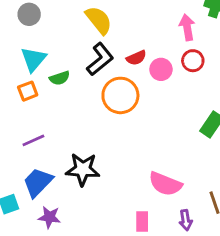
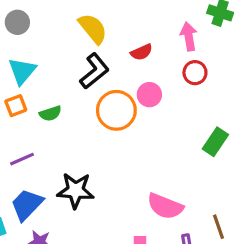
red semicircle: (136, 58) -> (142, 52), moved
pink circle: (161, 69) -> (149, 95), moved
green semicircle: (60, 78) -> (50, 113), moved

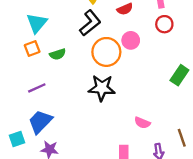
black star: (76, 190) -> (102, 88), moved
pink semicircle: (165, 206) -> (142, 123), size x0.6

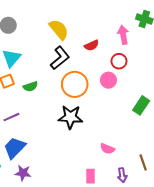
red circle: (164, 24) -> (119, 61), moved
pink circle: (131, 40) -> (108, 80), moved

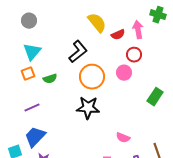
yellow semicircle: (59, 30) -> (97, 23), moved
red semicircle: (92, 45) -> (118, 35), moved

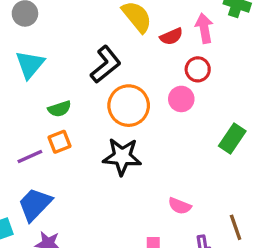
orange square: (28, 74) -> (60, 142), moved

